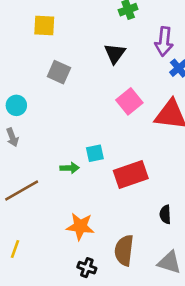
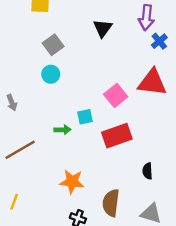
gray square: (59, 72) -> (53, 45), turned 30
pink square: (129, 101) -> (116, 95), moved
cyan circle: (16, 105) -> (51, 74), moved

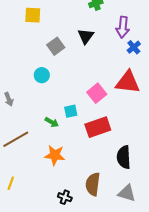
gray square: (53, 45) -> (56, 46), moved
green arrow: (63, 130) -> (52, 122), turned 32
black semicircle: (148, 171) -> (124, 157), size x1.6
orange star: (72, 182) -> (55, 155), moved

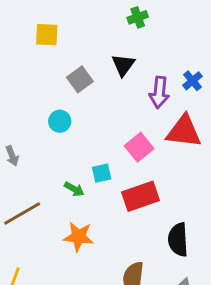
purple arrow: (123, 27) -> (159, 92), moved

